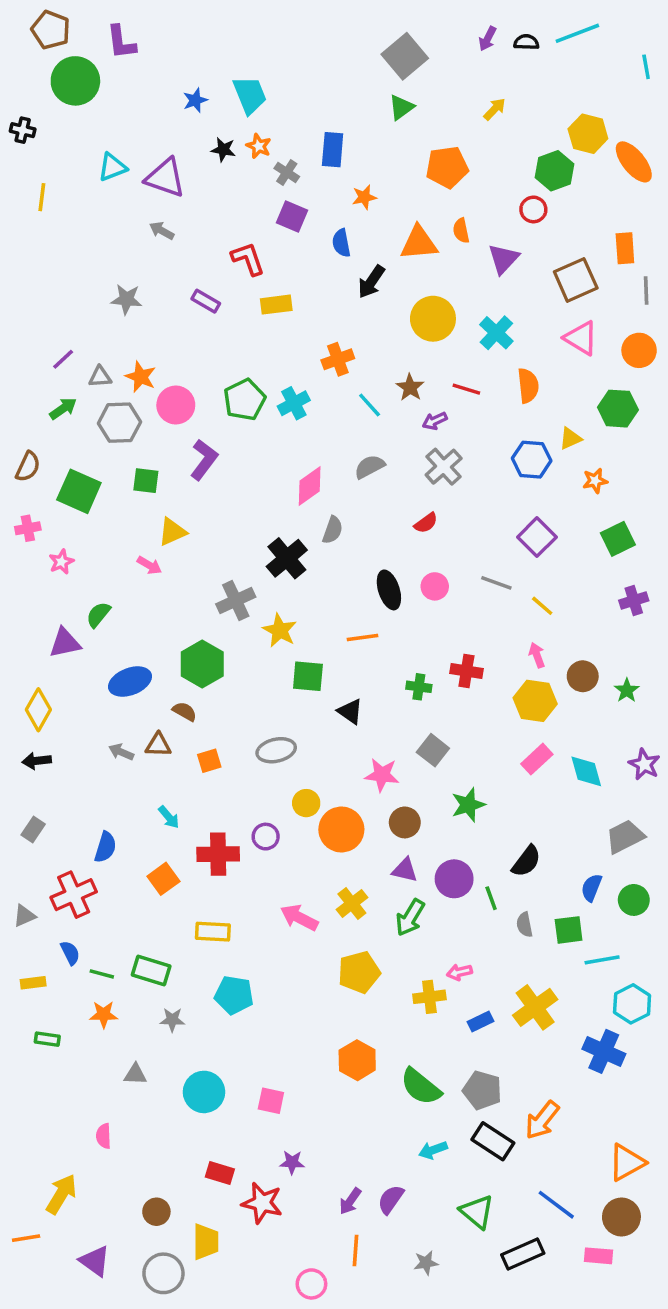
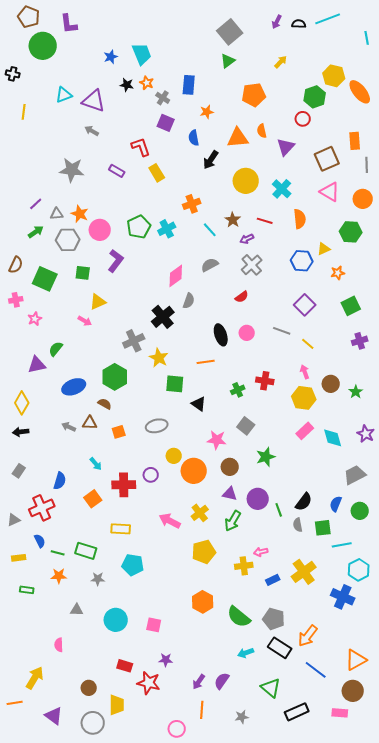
gray star: (126, 299) -> (72, 170), size x1.4
yellow rectangle: (276, 305) -> (157, 173), turned 66
green cross: (419, 687) -> (238, 390), turned -32
black semicircle: (526, 861) -> (304, 502), moved
blue line: (556, 1205) -> (316, 670), moved

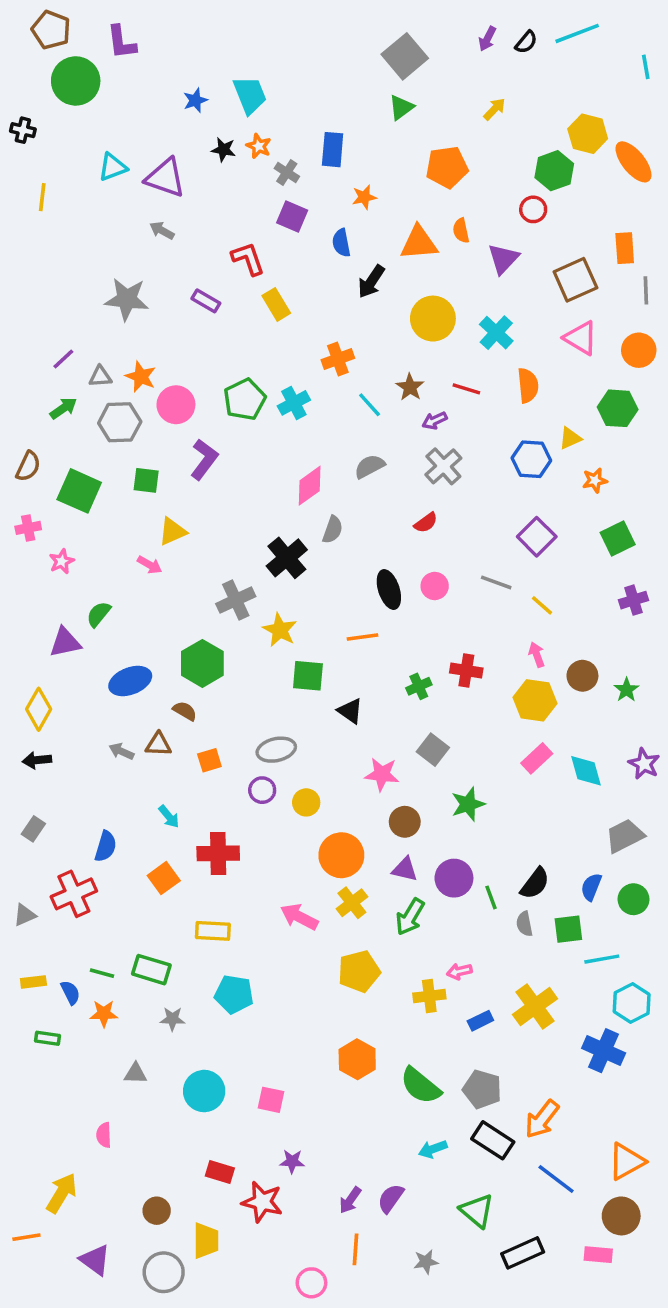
black semicircle: (299, 24) -> (526, 42), turned 128
orange circle: (194, 471) -> (341, 855), moved
purple circle: (151, 475) -> (262, 790), moved
blue semicircle: (40, 541) -> (70, 992), moved

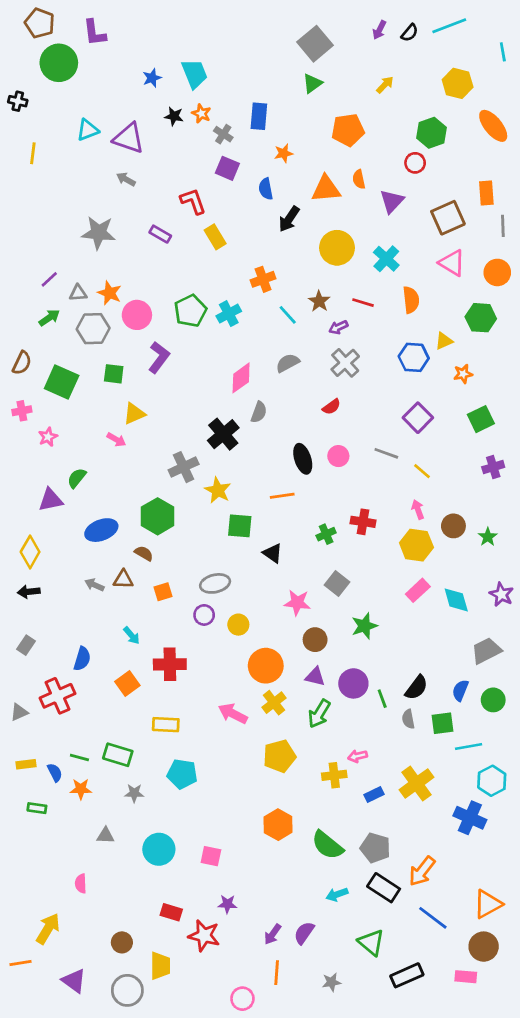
yellow hexagon: (588, 134) -> (458, 83), moved

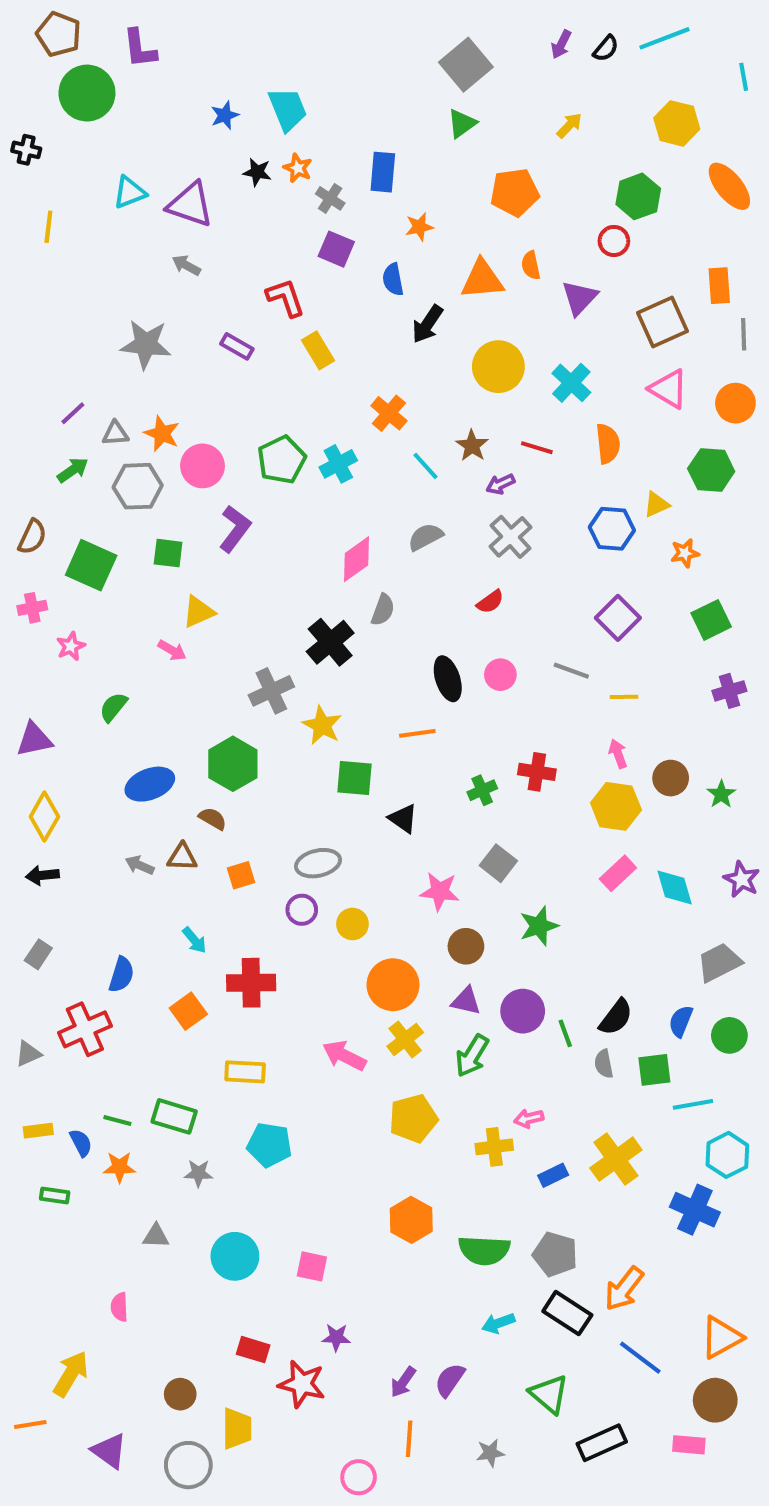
orange cross: (263, 279) -> (389, 413), turned -30
yellow line: (422, 471) -> (624, 697), turned -42
purple triangle: (51, 500) -> (34, 740), moved
green semicircle: (327, 845) -> (484, 1250), turned -36

